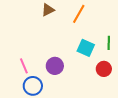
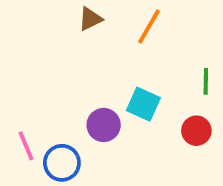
cyan square: (86, 48) -> (143, 104), moved
pink line: (24, 66) -> (26, 146), moved

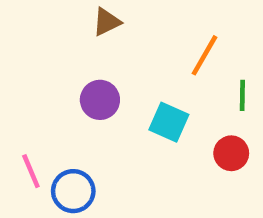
orange line: (149, 27) -> (205, 55), moved
purple circle: (104, 125) -> (100, 100), moved

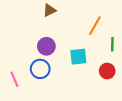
cyan square: (169, 122) -> (78, 57), turned -30
blue circle: (73, 191) -> (40, 69), moved

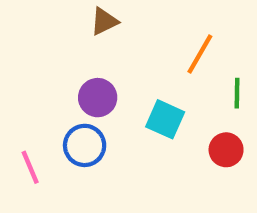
cyan square: (78, 57) -> (165, 119), turned 30

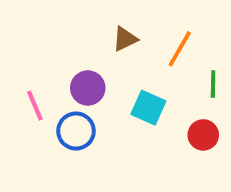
brown triangle: (104, 21) -> (125, 39), moved
pink line: (30, 167) -> (35, 106), moved

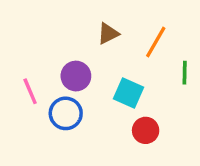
red circle: (203, 135) -> (146, 130), moved

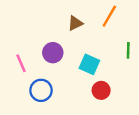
orange line: (156, 42) -> (109, 16), moved
blue circle: (66, 113) -> (41, 90), moved

